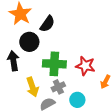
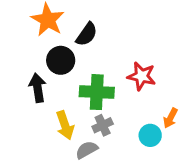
red star: (85, 66) -> (142, 76), moved
cyan circle: (77, 100) -> (150, 135), moved

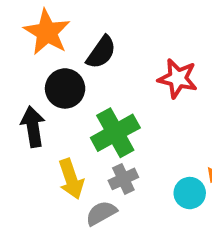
red star: (142, 76) -> (178, 78), moved
green cross: (97, 92) -> (115, 133), turned -32

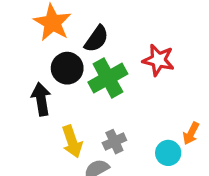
green cross: (115, 133) -> (108, 78), moved

